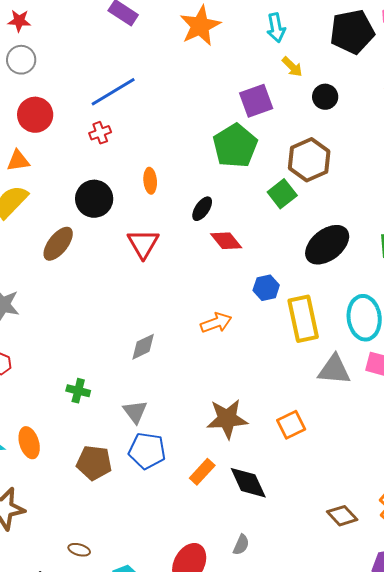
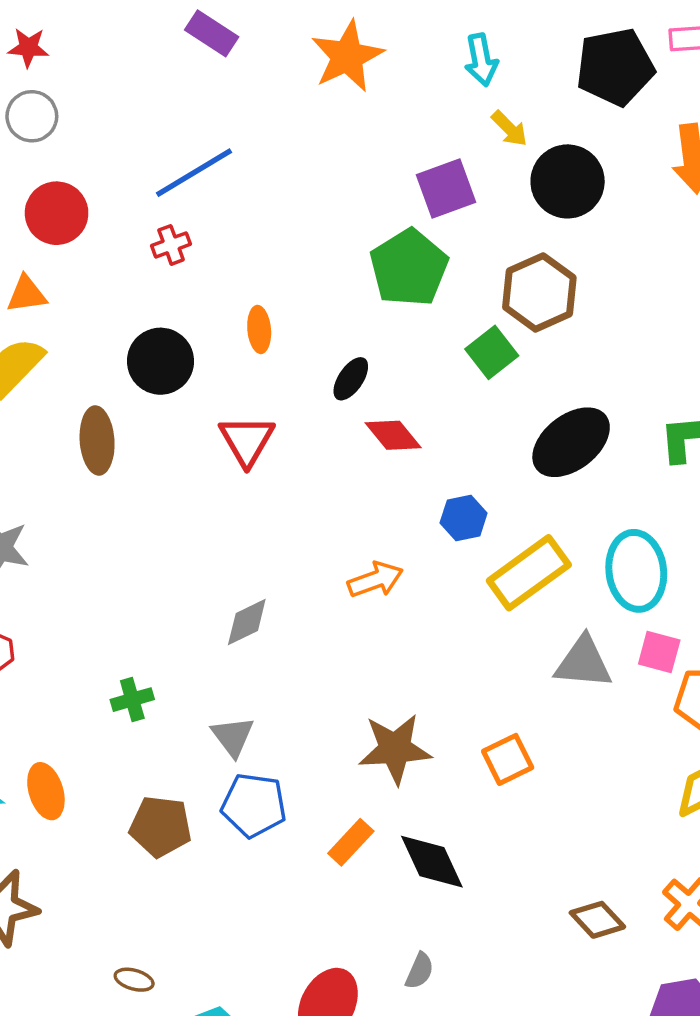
black circle: (325, 97) -> (568, 181), size x1.6
brown ellipse: (58, 244) -> (97, 440), turned -42
yellow rectangle: (303, 319) -> (529, 573), turned 66
green cross: (78, 391) -> (132, 700), turned -30

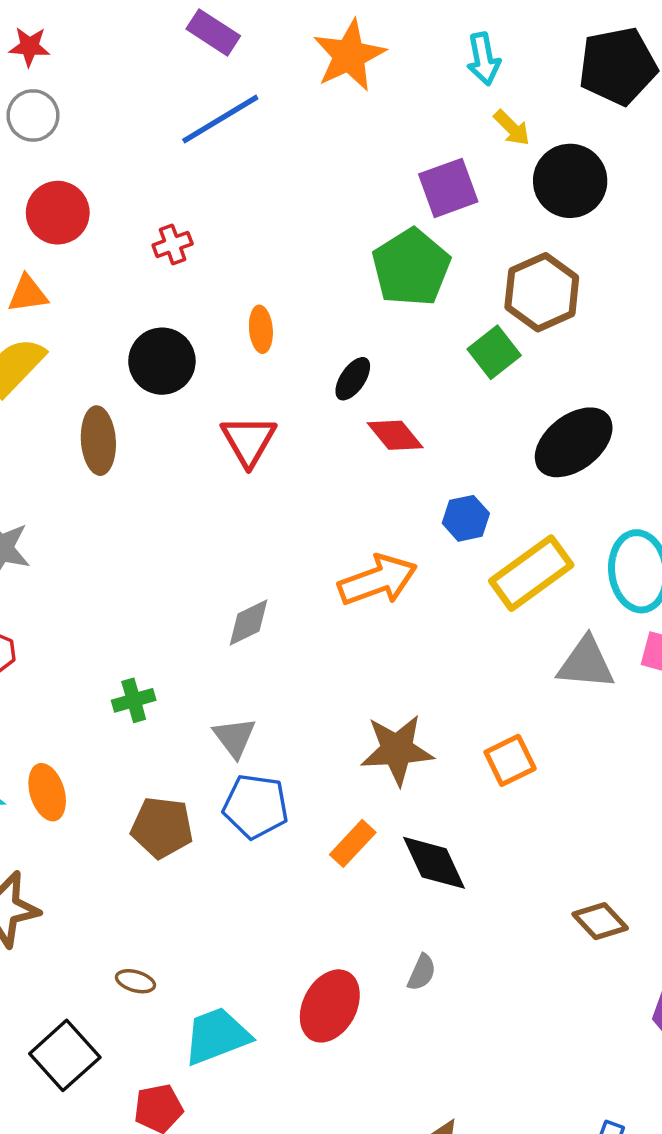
blue line: (194, 173) -> (220, 119), moved
orange arrow: (375, 580) -> (378, 580), size x1.4

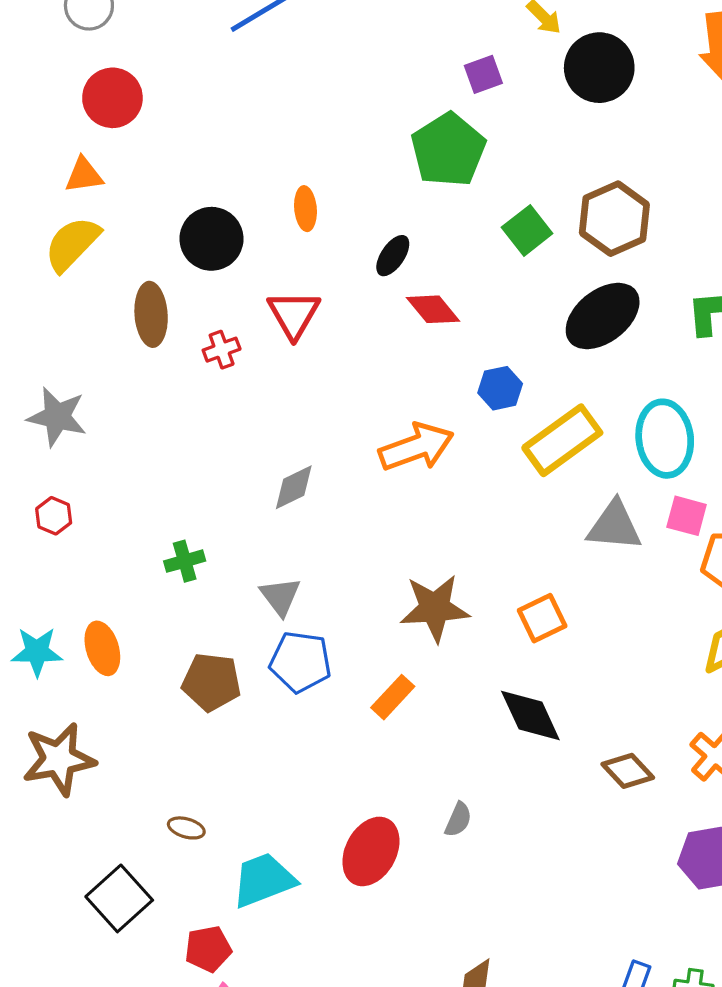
purple square: (448, 188) -> (483, 74), size x0.7
red cross: (173, 244) -> (222, 350), moved
brown hexagon: (542, 292) -> (614, 219), moved
black diamond: (434, 863) -> (530, 716), moved

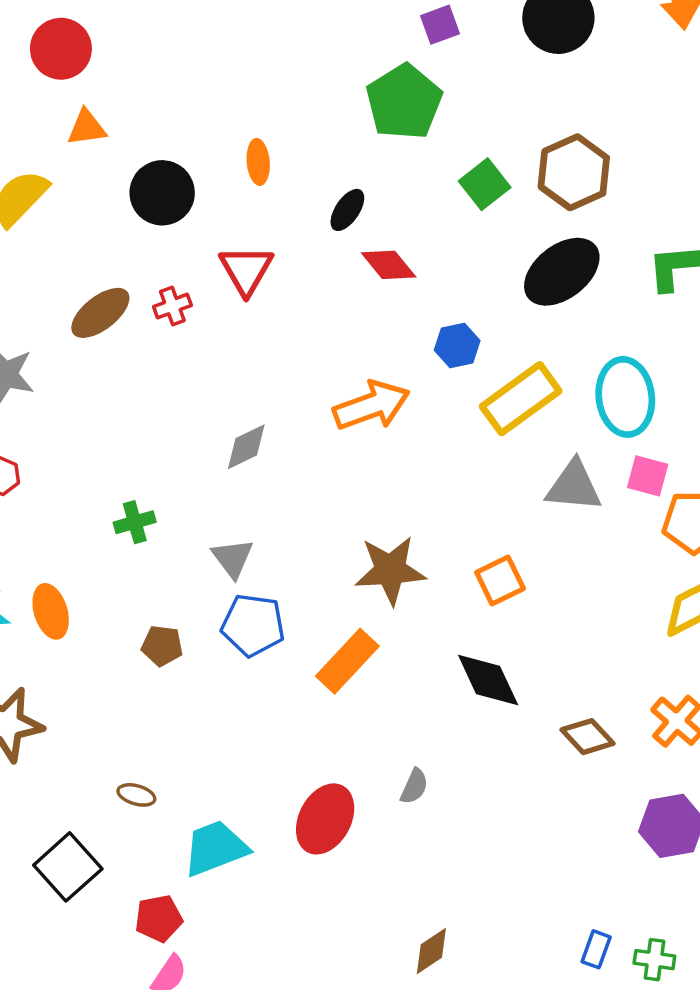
orange triangle: (84, 175) -> (87, 128), moved
brown ellipse: (151, 314) -> (100, 313), moved, turned 56
brown pentagon: (211, 682) -> (162, 646), size x0.7
orange rectangle: (393, 697) -> (347, 661), size x1.4

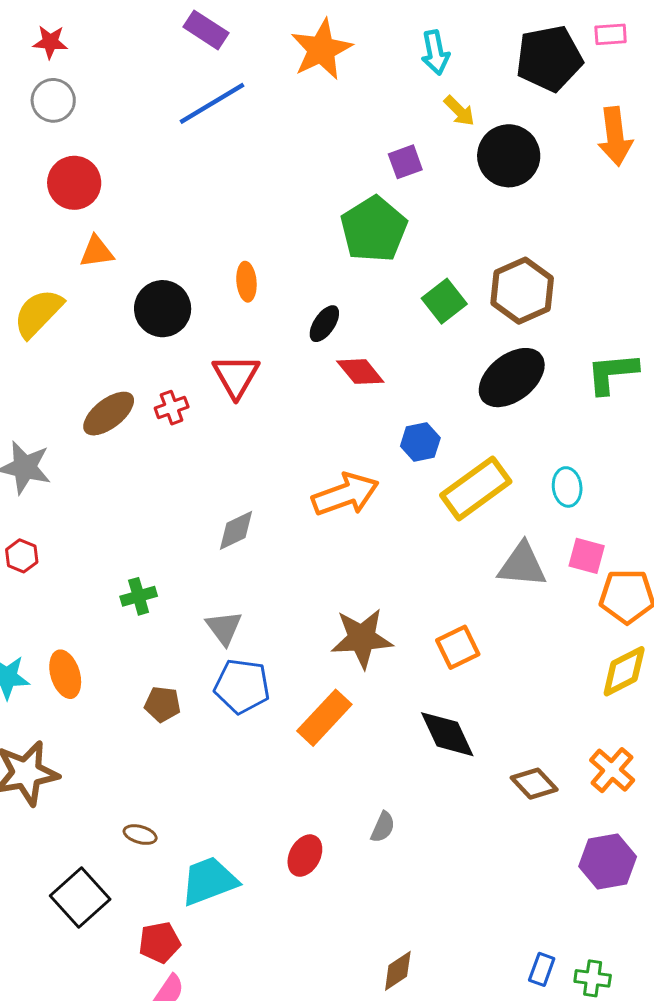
cyan ellipse: (625, 397) -> (567, 487), size x0.6
red ellipse: (325, 819) -> (305, 856), size x0.7

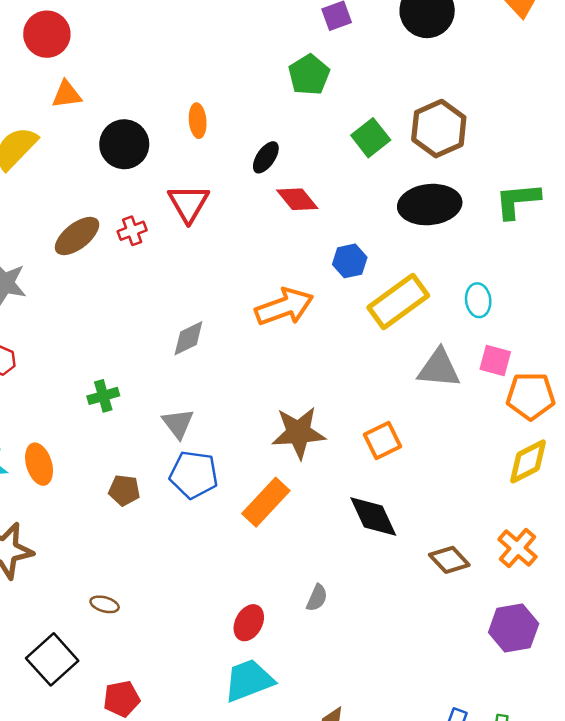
green pentagon: (374, 229) -> (309, 75), size x0.7
black ellipse: (512, 378) -> (430, 205), turned 32
cyan trapezoid: (209, 881) -> (249, 680), moved

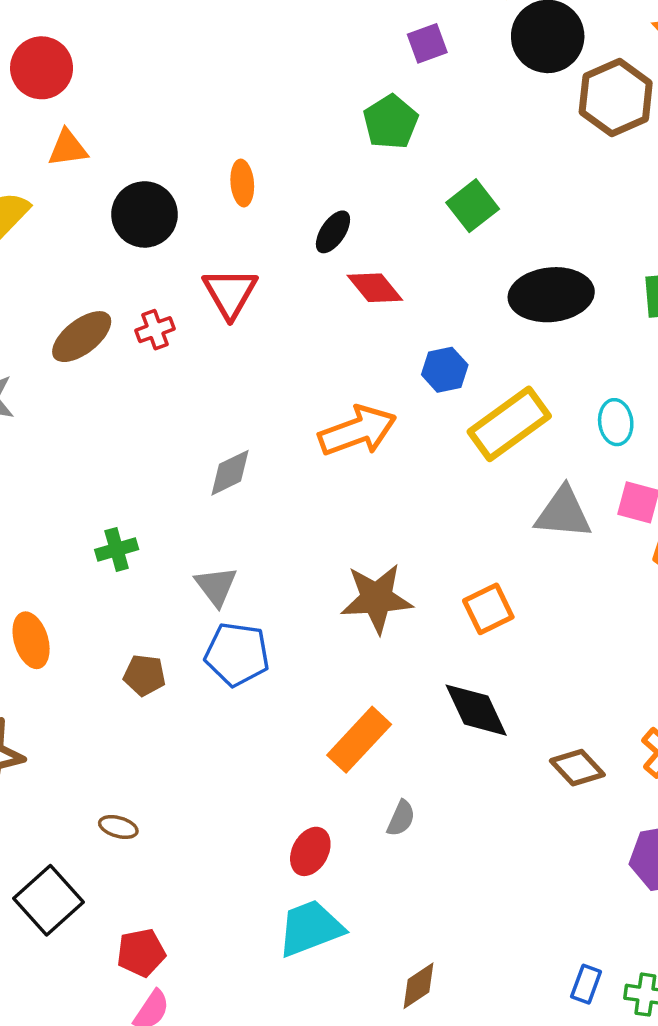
brown hexagon: (439, 129) -> (616, 98), moved
orange rectangle: (266, 502) -> (359, 740), moved

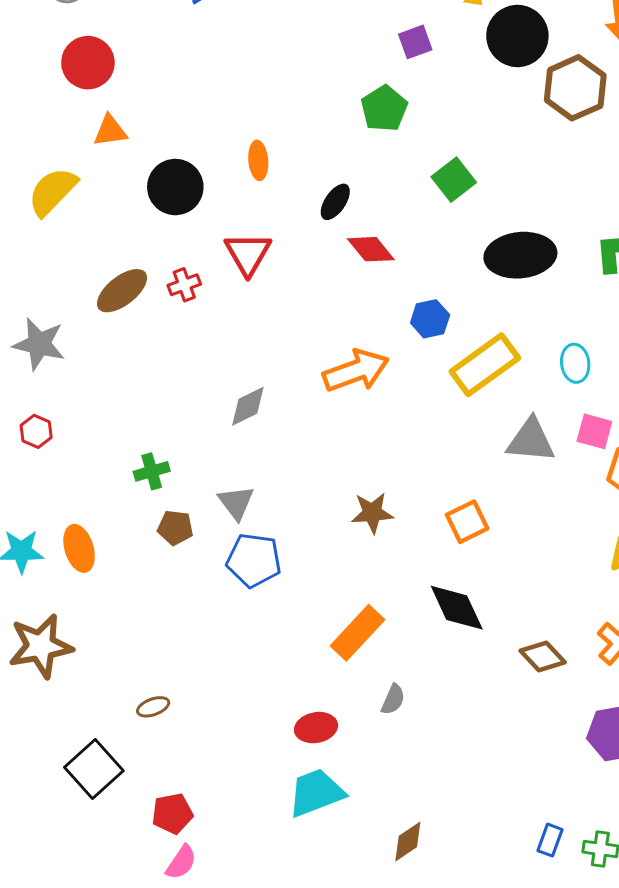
brown star: (377, 598) -> (372, 513), size x0.7
brown pentagon: (145, 675) -> (175, 528), moved
brown ellipse: (118, 827) -> (153, 707), turned -36
red ellipse: (310, 851) -> (316, 728), turned 51

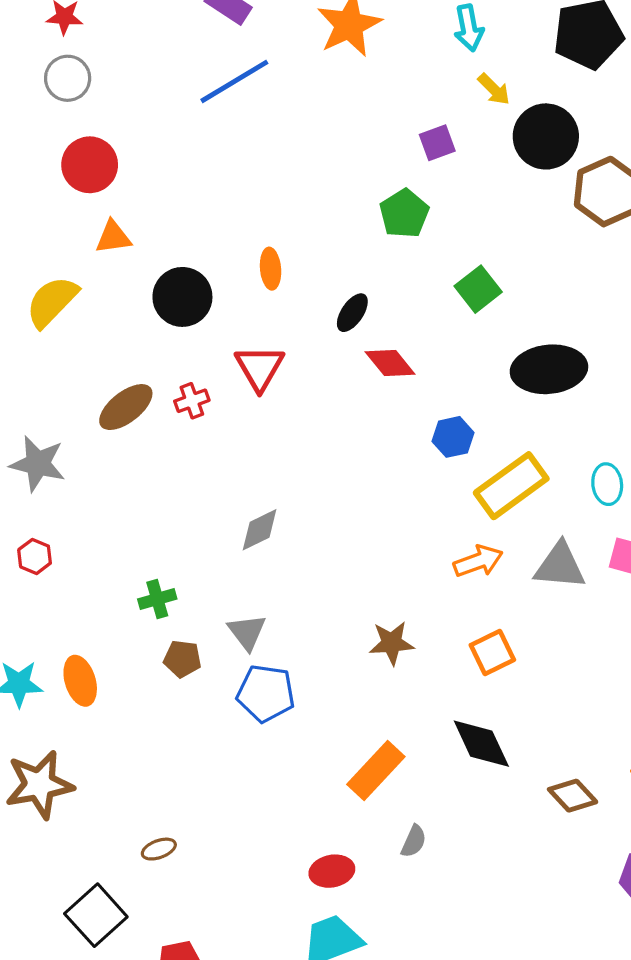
orange arrow: (356, 371) -> (478, 561), moved, size x0.7

